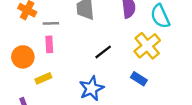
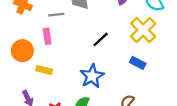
gray line: (51, 23) -> (56, 15), moved
yellow rectangle: (43, 78) -> (44, 70), turned 42

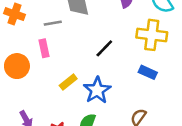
yellow cross: (143, 30) -> (152, 35), turned -35
yellow rectangle: (44, 70) -> (68, 82), moved, turned -49

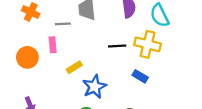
black line: (104, 48) -> (117, 46), moved, turned 36
yellow rectangle: (68, 82) -> (74, 67), moved

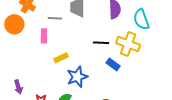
orange circle: (27, 57) -> (14, 24), moved
blue rectangle: (140, 76) -> (113, 64), moved

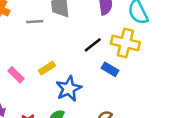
pink rectangle: (44, 36) -> (16, 75), moved, turned -40
black line: (101, 43) -> (93, 45), turned -35

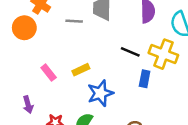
black line: (93, 45) -> (130, 52), turned 54
blue rectangle: (110, 69) -> (145, 79), turned 63

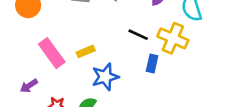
pink rectangle: (49, 73) -> (52, 53), size x1.6
purple arrow: (28, 105) -> (29, 86), turned 70

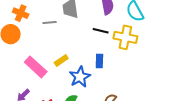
black line: (138, 35) -> (101, 31), moved
blue rectangle: (152, 63) -> (99, 61), moved

